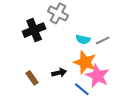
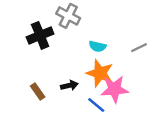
gray line: (103, 40) -> (139, 48), moved
pink star: (98, 76) -> (115, 89), turned -30

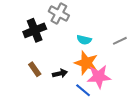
brown rectangle: (38, 92) -> (35, 69), moved

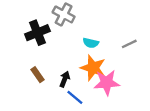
black arrow: (60, 73) -> (65, 79), turned -56
blue line: (83, 90) -> (75, 97), moved

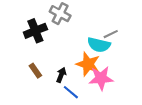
cyan semicircle: (91, 43) -> (99, 45), moved, size x1.5
gray line: (129, 44) -> (111, 34), moved

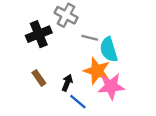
gray line: (111, 34) -> (90, 38), moved, turned 40
cyan semicircle: (99, 45) -> (109, 50), turned 60

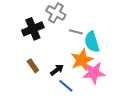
orange star: (97, 71) -> (82, 60), turned 30
black arrow: (67, 83) -> (57, 70), turned 32

